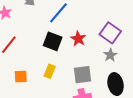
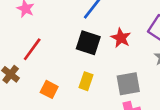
orange square: (21, 76) -> (49, 89), turned 32

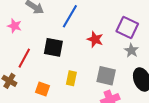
black square: (88, 43) -> (53, 47), moved
gray square: (128, 84) -> (106, 76), turned 30

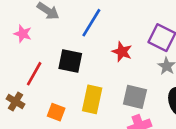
yellow rectangle: (71, 78) -> (92, 99), size x1.5

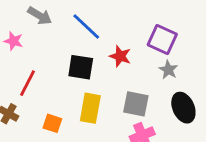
blue line: (91, 23) -> (86, 26), turned -76
black square: (70, 61) -> (81, 67), moved

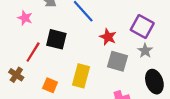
black square: (81, 67) -> (56, 39), moved
gray square: (136, 104) -> (117, 61), moved

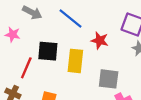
gray square: (117, 61) -> (109, 79), moved
yellow rectangle: (81, 76) -> (75, 61), moved

